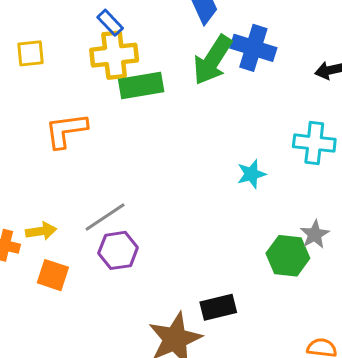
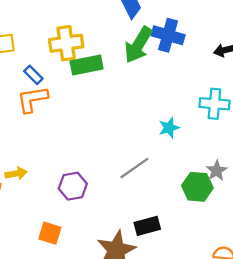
blue rectangle: (110, 23) -> (33, 75), moved
gray line: (105, 217) -> (134, 168), moved
orange square: (53, 275) -> (50, 233), moved

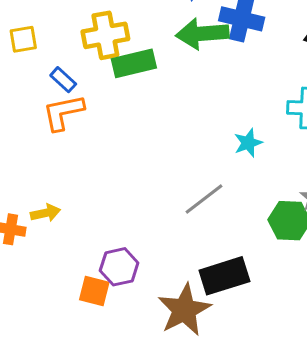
green arrow: (138, 45) -> (202, 34), turned 57
purple hexagon: (73, 186) -> (119, 267), moved
black rectangle: (147, 226) -> (224, 276), size x1.4

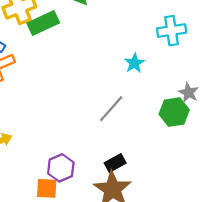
black rectangle: (224, 276) -> (115, 163), moved, size x0.6

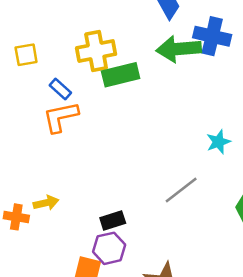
black rectangle: (115, 163) -> (113, 220), moved

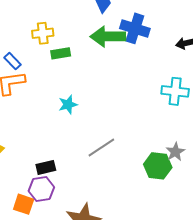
yellow cross: (96, 51) -> (43, 33), size x0.7
green rectangle: (121, 75) -> (61, 53), size x0.7
cyan star: (218, 142) -> (68, 104), moved

